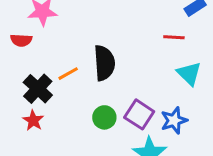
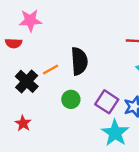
green circle: (104, 117) -> (71, 99), moved
red star: (33, 120) -> (23, 123), moved

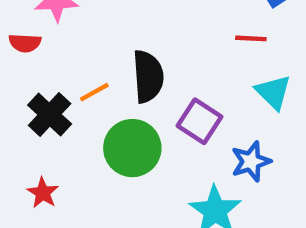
green circle: (71, 99) -> (132, 148), size x1.6
purple square: (107, 102) -> (199, 121), moved

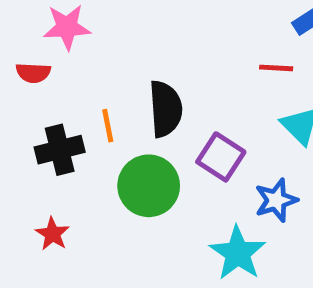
orange line: (94, 92) -> (108, 126), turned -72
black cross: (50, 114) -> (60, 150), turned 33

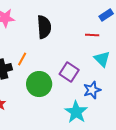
black semicircle: (165, 109) -> (44, 27), moved
orange line: (108, 126) -> (22, 59), turned 40

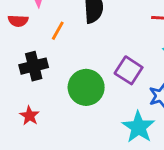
orange line: (22, 59) -> (58, 31), moved

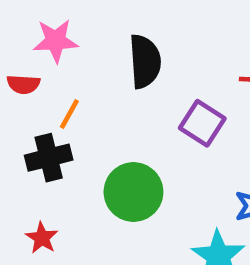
orange line: (58, 31) -> (69, 114), moved
purple square: (129, 70) -> (202, 123), moved

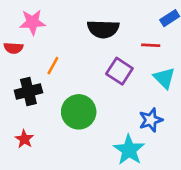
black semicircle: (145, 61) -> (103, 29), moved, turned 96
orange line: (69, 114) -> (53, 66), moved

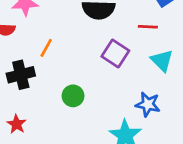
green circle: (79, 112) -> (73, 96), size x0.6
blue star: (151, 120) -> (148, 104), turned 30

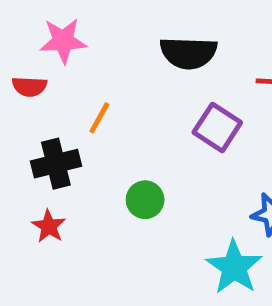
red star: (17, 124) -> (49, 226), moved

